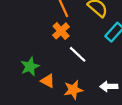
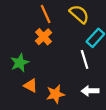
white line: (78, 54) -> (85, 59), moved, turned 30
green star: (30, 67) -> (20, 63), moved

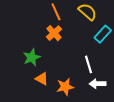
white line: (85, 59) -> (88, 64), moved

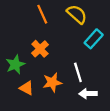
orange cross: (54, 33) -> (40, 49), moved
orange star: (65, 87) -> (52, 82), moved

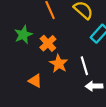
green star: (15, 65) -> (23, 35), moved
orange star: (52, 82) -> (59, 64), moved, turned -30

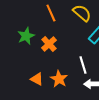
orange star: (59, 64) -> (59, 79), moved

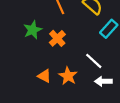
white line: (83, 65) -> (94, 61), turned -30

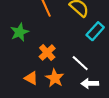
orange cross: (57, 38) -> (47, 52), moved

